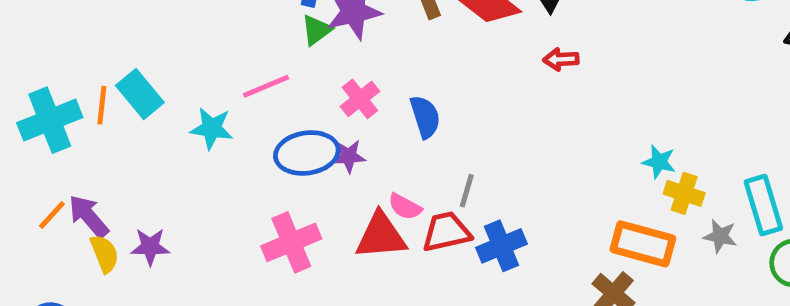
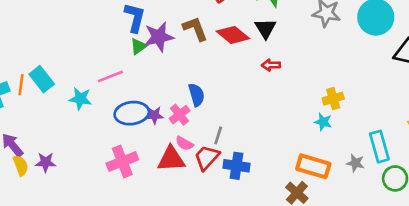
pink cross: (360, 99) -> (180, 115), moved
yellow cross: (684, 193) -> (333, 99), moved, turned -36
red trapezoid: (446, 232) -> (207, 158), turned -36
blue cross: (501, 246) -> (237, 166), turned 30

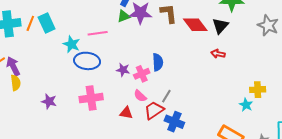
blue ellipse: (132, 113) -> (87, 61), moved
red triangle: (171, 159) -> (126, 113), moved, size x0.6
purple star: (46, 162) -> (49, 101), moved

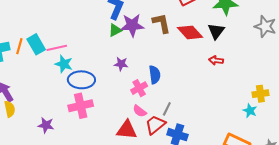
pink line: (98, 33) -> (57, 48), moved
purple star: (123, 70) -> (121, 64), moved
pink cross: (91, 98) -> (81, 106), moved
red triangle: (126, 113) -> (127, 130), size x1.5

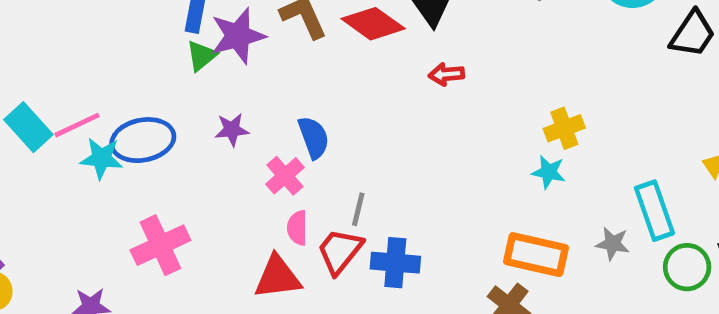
blue ellipse: (81, 80) -> (143, 140), moved
pink semicircle: (140, 111) -> (297, 228), turned 64

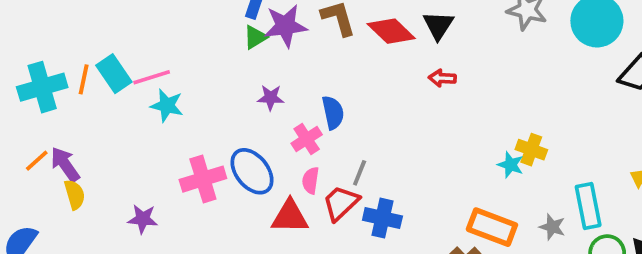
yellow cross: (564, 128) -> (531, 150), moved, turned 32
blue ellipse: (143, 140) -> (252, 171), moved, turned 54

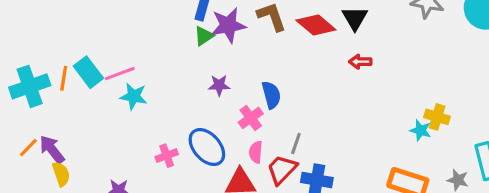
pink cross: (203, 179) -> (167, 156), size x0.6

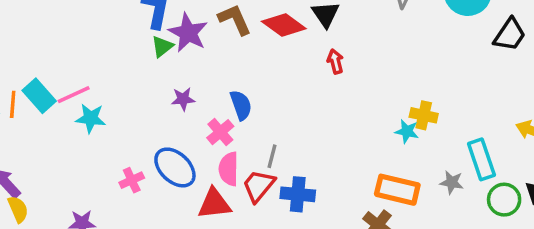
purple star: (228, 25) -> (188, 33), turned -30
red arrow: (360, 62) -> (335, 61), turned 80
pink semicircle: (256, 152) -> (229, 169), size x1.4

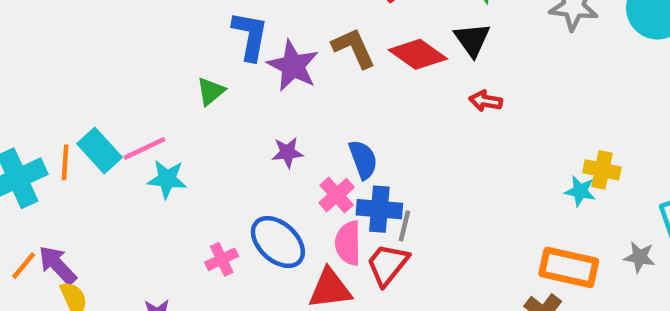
green triangle: (162, 46) -> (211, 91), moved
red arrow: (335, 61) -> (486, 101), turned -65
blue cross: (298, 194) -> (379, 209), moved

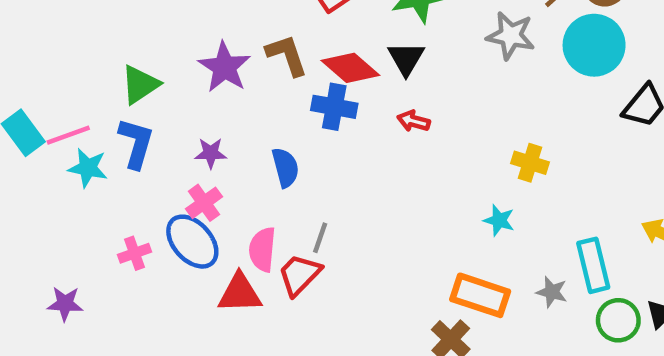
blue L-shape: (250, 36) -> (136, 143), moved
green triangle: (211, 91) -> (140, 85), size x1.4
yellow cross: (602, 170) -> (530, 163), moved
pink cross: (337, 195) -> (204, 203), moved
blue cross: (379, 209) -> (334, 107), moved

